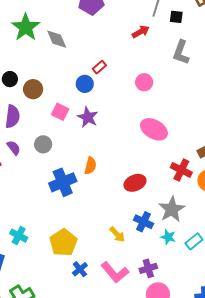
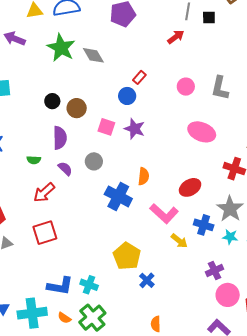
gray L-shape: (181, 52) -> (220, 88), moved
blue cross: (63, 182) -> (118, 196), turned -32
cyan cross: (19, 236) -> (89, 285), moved
pink L-shape: (115, 272) -> (164, 214), moved

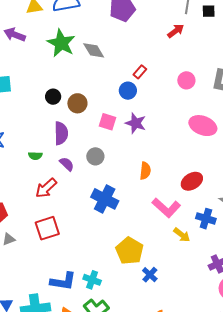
blue cross: (118, 196) -> (105, 199), moved

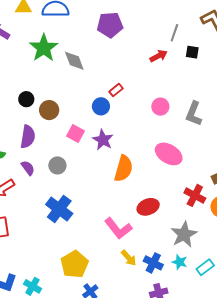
black square: (209, 11) -> (192, 52), moved
orange semicircle: (145, 171) -> (124, 169), moved, size x1.5
blue cross: (206, 219) -> (153, 263), moved

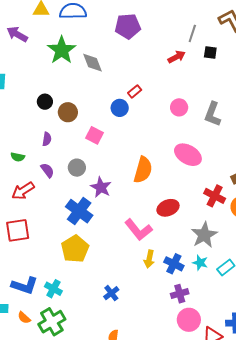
purple semicircle: (28, 137) -> (47, 139), size x0.6
purple star: (103, 140) -> (101, 187), moved
yellow arrow: (129, 258) -> (149, 259), turned 54
yellow pentagon: (75, 264) -> (75, 249), moved

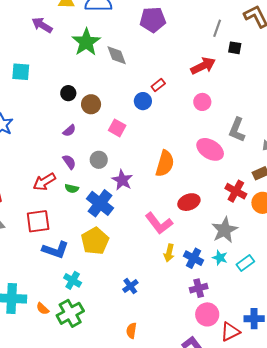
red arrow: (177, 57) -> (203, 66), moved, size x1.4
gray L-shape: (213, 114) -> (237, 130), moved
purple semicircle: (47, 139) -> (69, 131), turned 40
green semicircle: (18, 157) -> (72, 188), moved
blue L-shape: (25, 286) -> (55, 250), moved

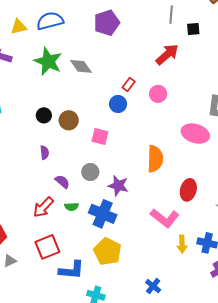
pink circle: (202, 102) -> (158, 94), moved
purple semicircle: (69, 131) -> (45, 153), moved, turned -40
red ellipse: (189, 202) -> (188, 190), turned -40

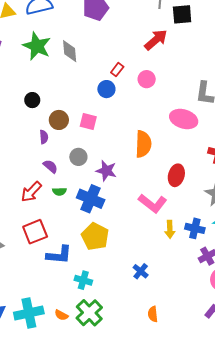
black square: (193, 29) -> (182, 14), size x1.5
gray diamond: (81, 66) -> (70, 51), turned 30
brown circle: (69, 120) -> (59, 120), moved
purple semicircle: (45, 153) -> (44, 137), moved

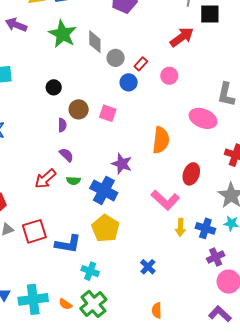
gray circle: (78, 157) -> (116, 58), moved
red square: (35, 232) -> (34, 231), moved

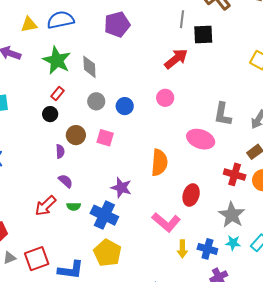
gray circle: (116, 58) -> (96, 101), moved
red rectangle: (141, 64) -> (57, 93), moved

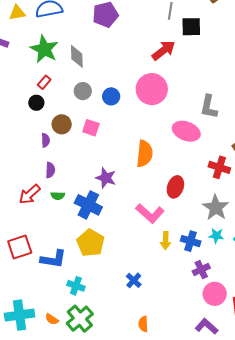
pink circle: (165, 98) -> (152, 89), size x1.8
purple semicircle: (66, 181) -> (50, 170), turned 49

